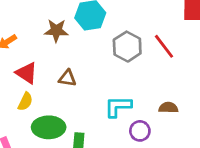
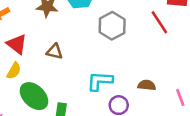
red line: (164, 46) -> (159, 22), moved
green ellipse: (49, 127) -> (34, 96), turned 40

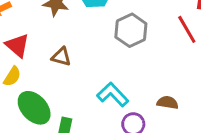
cyan L-shape: (100, 81) -> (113, 95), turned 40

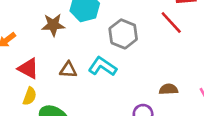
cyan L-shape: (113, 95) -> (102, 66), moved

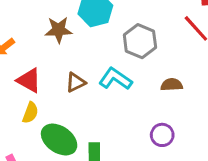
brown triangle: (68, 70) -> (76, 82), turned -30
brown semicircle: (168, 89) -> (172, 85), moved

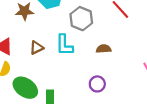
cyan L-shape: (115, 79) -> (64, 45), turned -125

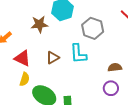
brown semicircle: (104, 49) -> (115, 67), moved

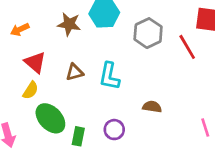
gray hexagon: (93, 28) -> (148, 33), moved
purple circle: (111, 88) -> (114, 130), moved

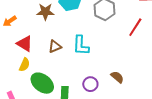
red line: (187, 47) -> (135, 27), moved, turned 72
brown semicircle: (152, 107) -> (117, 77), moved, turned 40

